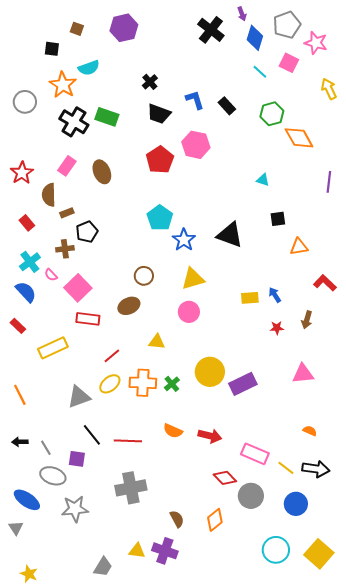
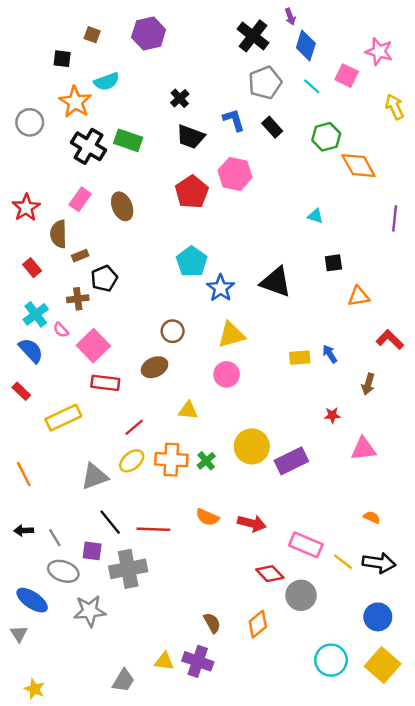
gray pentagon: (287, 25) -> (265, 83), moved
red star: (277, 328) -> (332, 415), moved
gray cross: (131, 488) -> (128, 569), moved
blue circle: (296, 504) -> (378, 617), moved

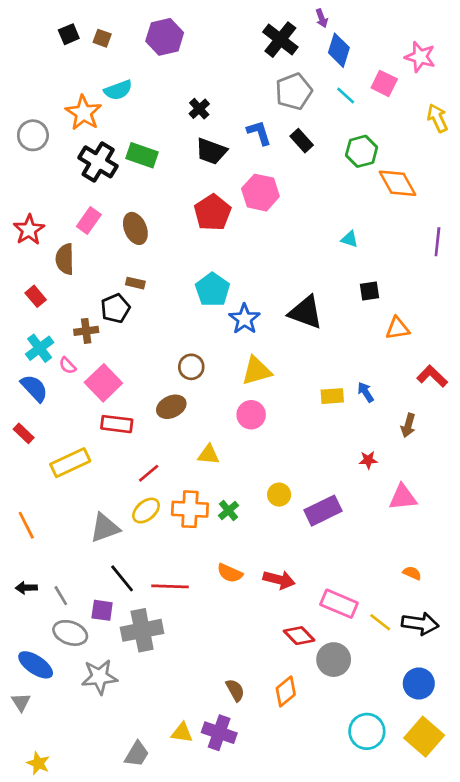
black square: (62, 59) -> (69, 34), moved, turned -30
brown rectangle: (80, 256) -> (135, 283), moved, turned 35
yellow circle: (252, 446) -> (279, 495), size x0.6

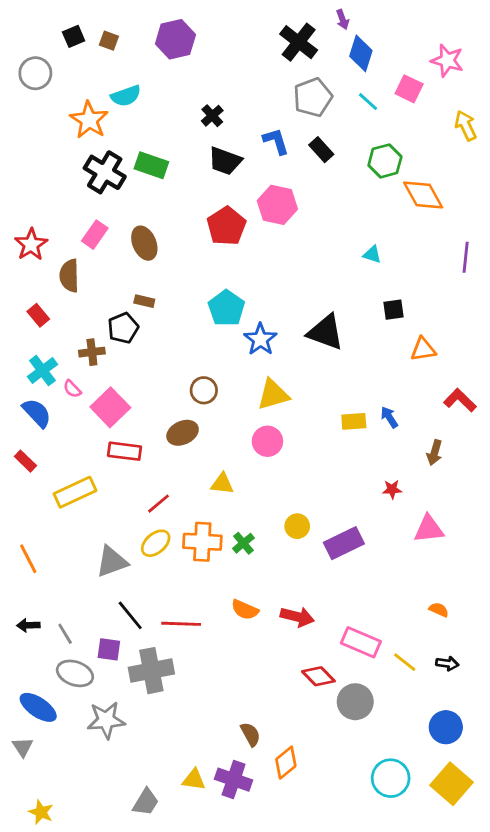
gray circle: (33, 135) -> (35, 73), moved
black arrow: (420, 624) -> (447, 663), size x0.6
orange diamond: (286, 691) -> (286, 763), moved

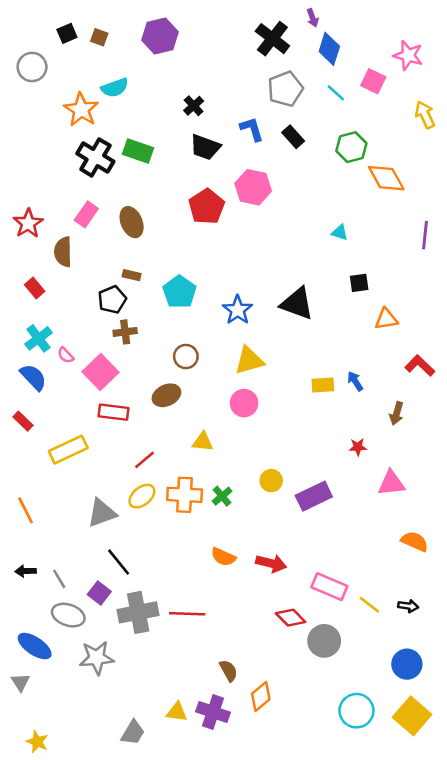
cyan pentagon: (226, 308) -> (179, 292), moved
brown cross: (92, 352) -> (125, 332), moved
orange semicircle: (439, 610) -> (415, 541), moved, size x1.5
red line: (181, 624) -> (187, 614), moved
purple square: (109, 649) -> (99, 593), turned 30

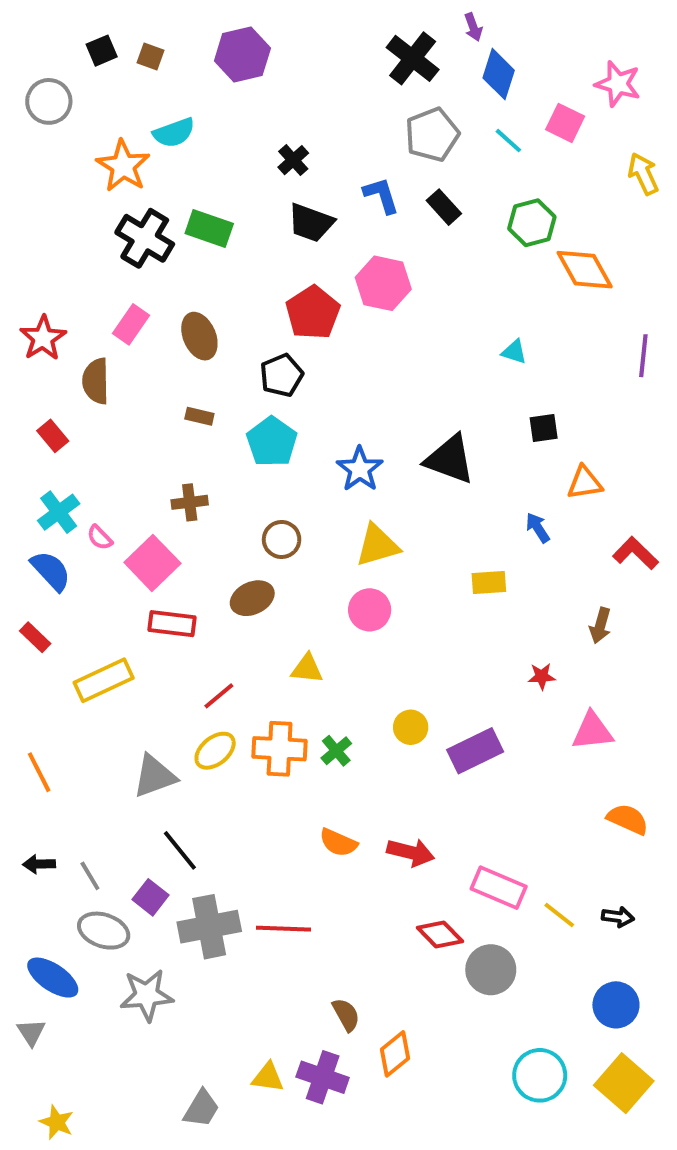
black pentagon: (112, 300) -> (282, 375), moved
blue arrow: (355, 381) -> (538, 528), moved

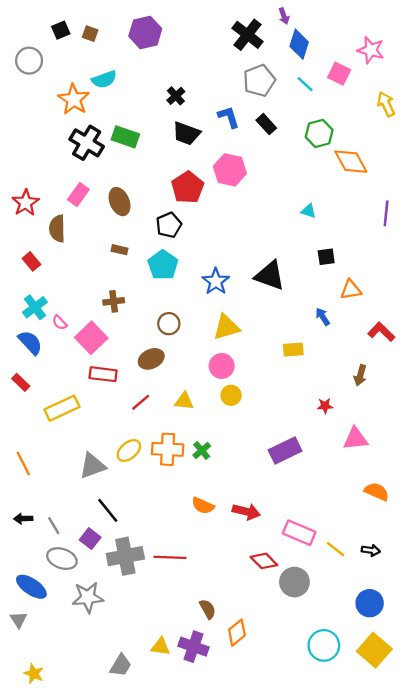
red line: (219, 696) -> (141, 402), moved
yellow circle: (411, 727) -> (231, 395), moved

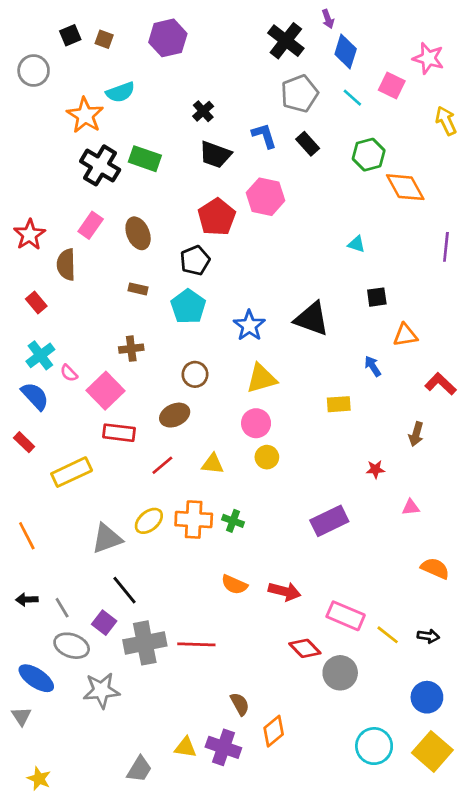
pink triangle: (356, 439) -> (411, 507), size x0.6
green cross: (202, 450) -> (233, 521), turned -30

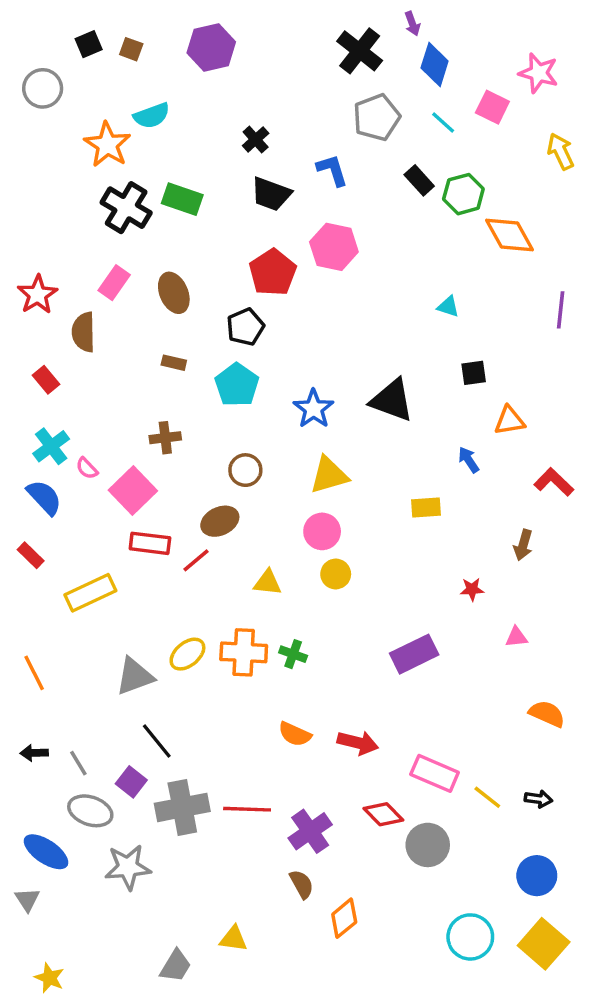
black rectangle: (308, 144) -> (419, 180), moved
red line: (162, 465) -> (196, 560), moved
purple cross: (223, 747) -> (310, 831), moved, turned 36

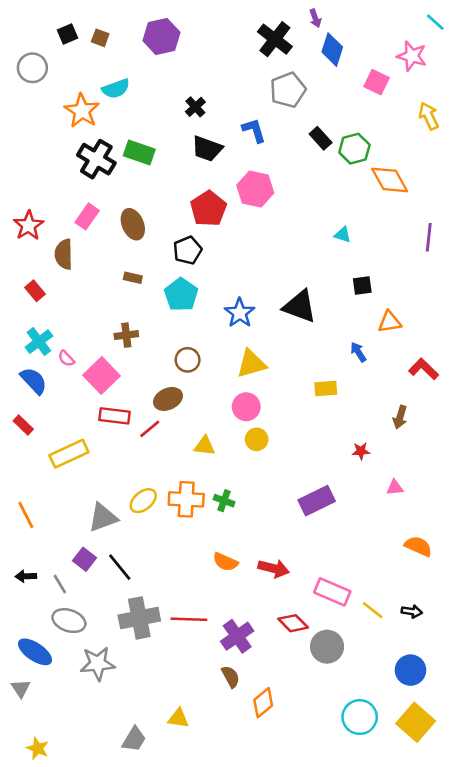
cyan line: (443, 122) -> (435, 22), moved
purple square: (131, 782) -> (85, 559), moved

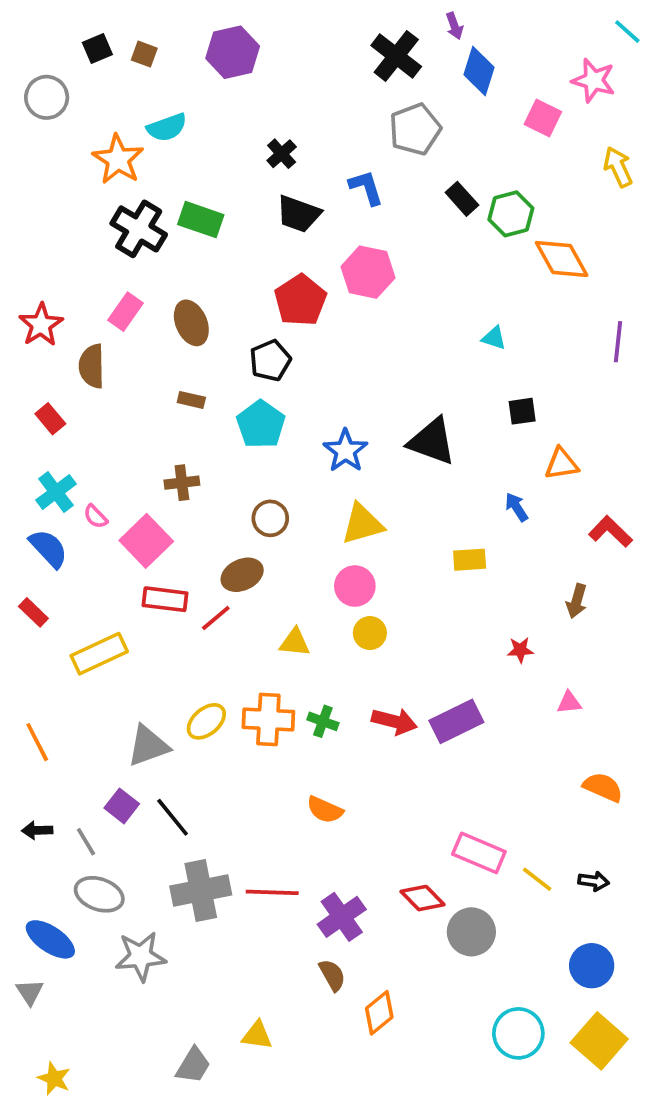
red arrow: (274, 568) -> (394, 721), moved

